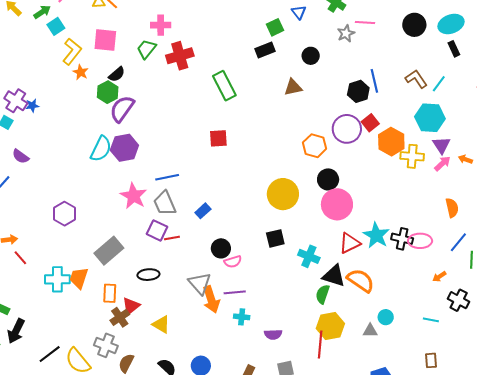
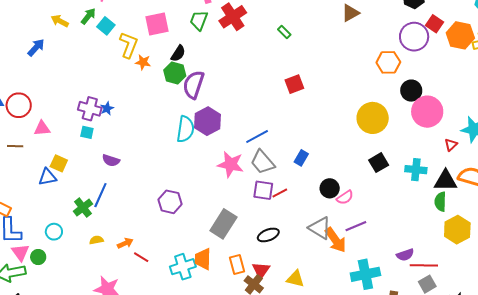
green rectangle: (224, 86) -> (284, 32), size x0.5
red triangle: (350, 243) -> (451, 145), size x0.6
cyan cross: (242, 317) -> (365, 274), moved, size x1.8
red line: (320, 344) -> (424, 265), moved, turned -76

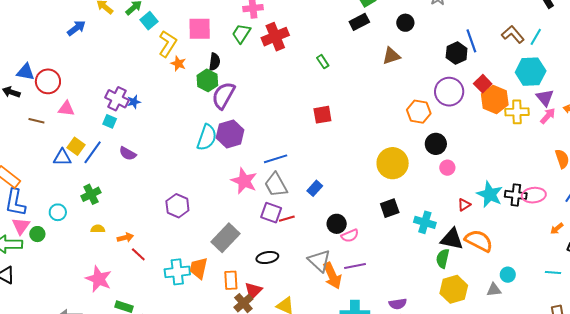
red square: (435, 24) -> (483, 84), moved
black semicircle: (178, 53) -> (215, 62), turned -36
pink circle: (427, 112) -> (447, 168), size x0.5
blue line: (100, 195) -> (93, 152), moved

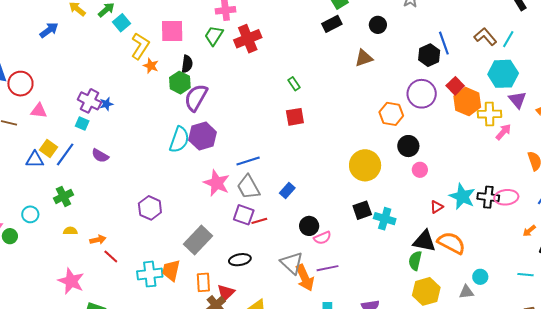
green rectangle: (323, 62) -> (294, 84), moved
pink arrow: (548, 116) -> (503, 132), moved
cyan cross: (425, 222) -> (385, 219), moved

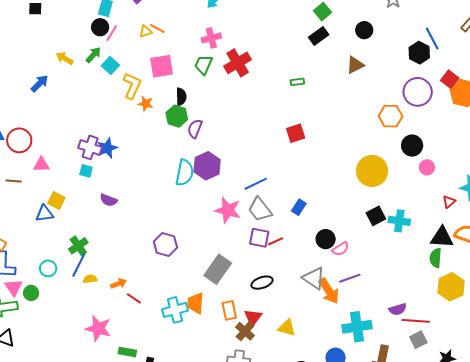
green rectangle: (294, 84) -> (297, 82), moved, turned -56
purple semicircle: (196, 98) -> (195, 129), size x0.7
blue star: (106, 104) -> (107, 148), size x1.5
blue line: (65, 154) -> (79, 265), moved

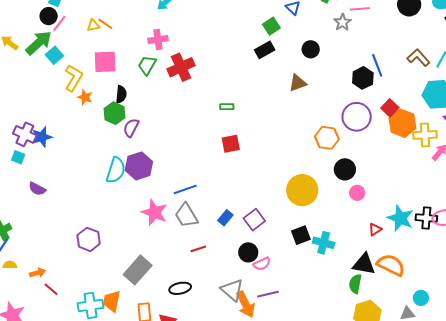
green arrow: (93, 55) -> (39, 43), size x1.6
green rectangle: (297, 82) -> (227, 107), moved
purple square: (259, 238) -> (254, 220), moved, turned 35

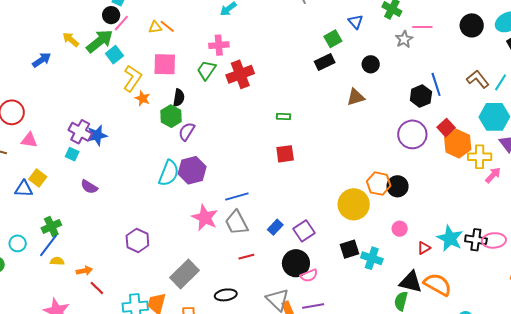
orange hexagon: (327, 138) -> (379, 184), moved
pink circle: (357, 193) -> (400, 229), moved
black circle: (248, 252) -> (296, 263), size x1.4

